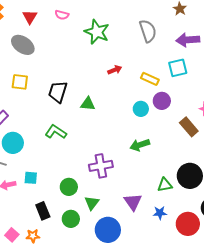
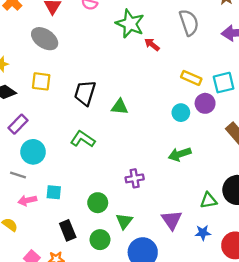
cyan square: (178, 68) -> (224, 83), moved
red arrow: (115, 70) -> (152, 44), moved, turned -120
purple cross: (101, 166) -> (135, 178), size x0.7

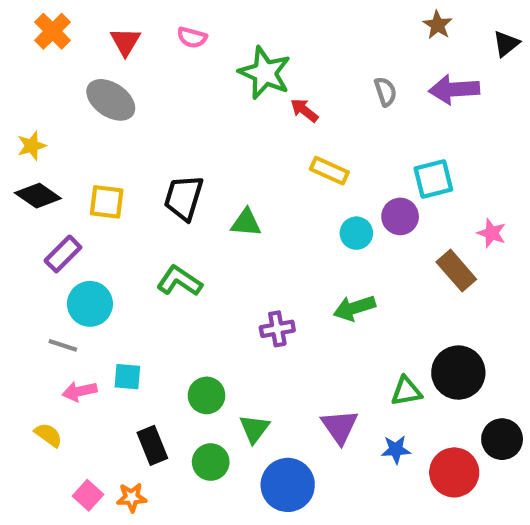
gray semicircle: (189, 23) -> (386, 92), moved, size x0.6
yellow rectangle: (191, 78) -> (329, 171), moved
yellow square: (41, 81) -> (107, 202), moved
purple cross: (135, 178) -> (277, 329), moved

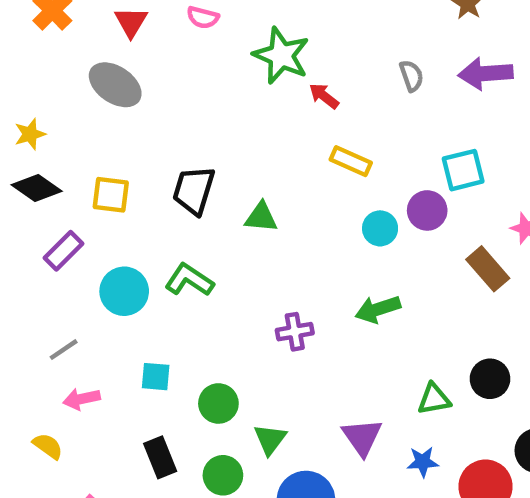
cyan circle: (90, 304) -> (124, 291), moved
gray line: (63, 345) -> (64, 350), turned -52
black circle: (458, 373) -> (490, 379), size x0.7
cyan square: (127, 377) -> (156, 377), moved

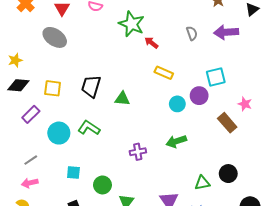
black diamond: (37, 188) -> (18, 85), turned -30
pink arrow: (82, 399) -> (30, 183), moved

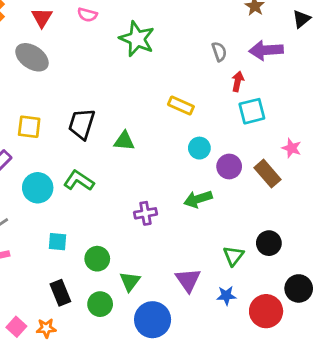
red arrow: (151, 43) -> (238, 81), moved, turned 64
purple circle: (199, 96) -> (229, 166), moved
green triangle: (202, 183) -> (233, 256), turned -42

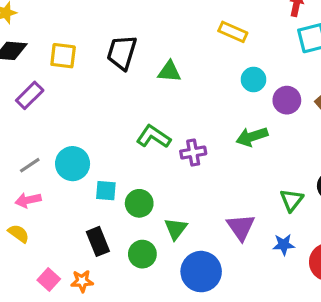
green L-shape: (79, 181) -> (154, 137), moved
cyan circle: (38, 188) -> (73, 164), moved
cyan square: (58, 242) -> (106, 191), moved

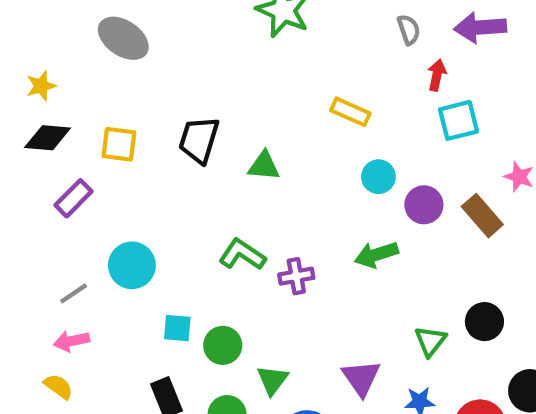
cyan circle: (73, 164) -> (132, 265), moved

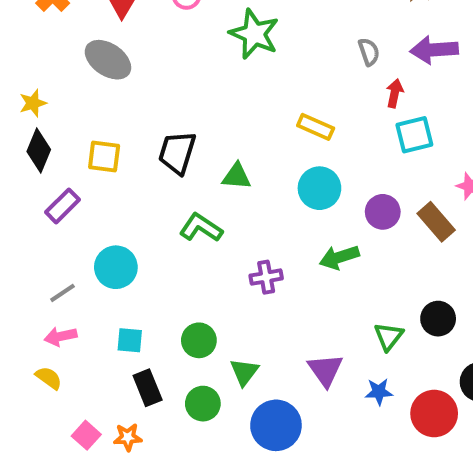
black diamond: (48, 138) -> (39, 151), turned -72
cyan circle: (378, 177) -> (319, 188), moved, size x1.4
green L-shape: (242, 255) -> (201, 228), moved
cyan square: (177, 328) -> (130, 340), moved

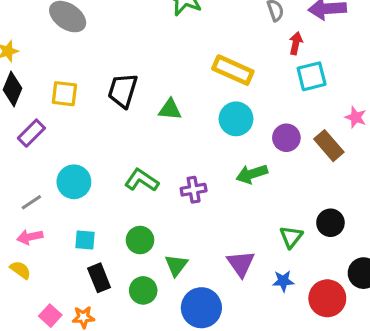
yellow rectangle: (316, 127) -> (233, 70), size x1.4
green L-shape: (201, 228) -> (142, 180), moved

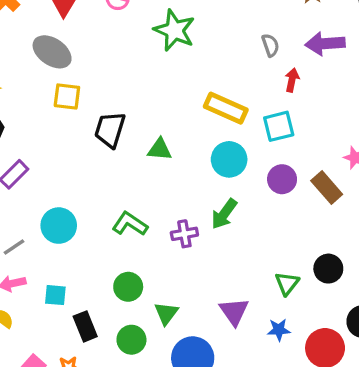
cyan square: (312, 76) -> (279, 126), moved
yellow square: (64, 94) -> (67, 97), moved
green arrow: (252, 174) -> (224, 214), moved, turned -36
cyan square: (85, 240) -> (55, 295), moved

